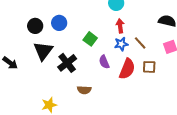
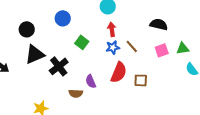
blue circle: (59, 23) -> (63, 18), moved
black triangle: (43, 51) -> (35, 54), turned 30
purple semicircle: (104, 62) -> (91, 81), moved
brown square: (149, 67) -> (141, 80), moved

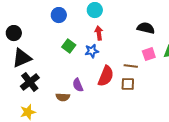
blue circle: (63, 18) -> (59, 15), moved
brown line: (132, 46) -> (131, 66), moved, turned -40
blue star: (113, 47) -> (92, 51), moved
black cross: (59, 66) -> (30, 82), moved

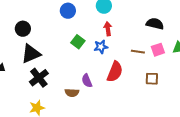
brown line: (131, 66) -> (138, 52), moved
brown square: (128, 84) -> (152, 79), moved

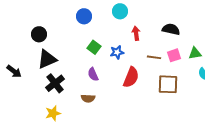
red arrow: (108, 29) -> (136, 33), moved
brown square: (152, 79) -> (168, 84), size x1.5
purple semicircle: (87, 81) -> (93, 74), moved

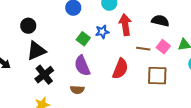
red arrow: (136, 33) -> (125, 25), size x1.5
blue star: (117, 52) -> (102, 32), moved
pink square: (174, 55) -> (163, 47), turned -32
purple semicircle: (93, 74) -> (82, 66), size x1.5

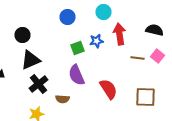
green square: (83, 39) -> (78, 48), turned 32
red semicircle: (120, 69) -> (108, 89), moved, turned -55
brown square: (157, 76) -> (146, 97), moved
brown semicircle: (77, 90) -> (62, 99), moved

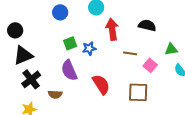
blue star: (96, 41) -> (89, 48), moved
pink square: (158, 56) -> (150, 65), moved

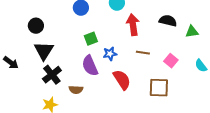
blue star: (89, 48) -> (110, 54), moved
green triangle: (171, 49) -> (192, 32), moved
brown line: (130, 53) -> (143, 53), moved
black triangle: (23, 55) -> (44, 51), turned -35

